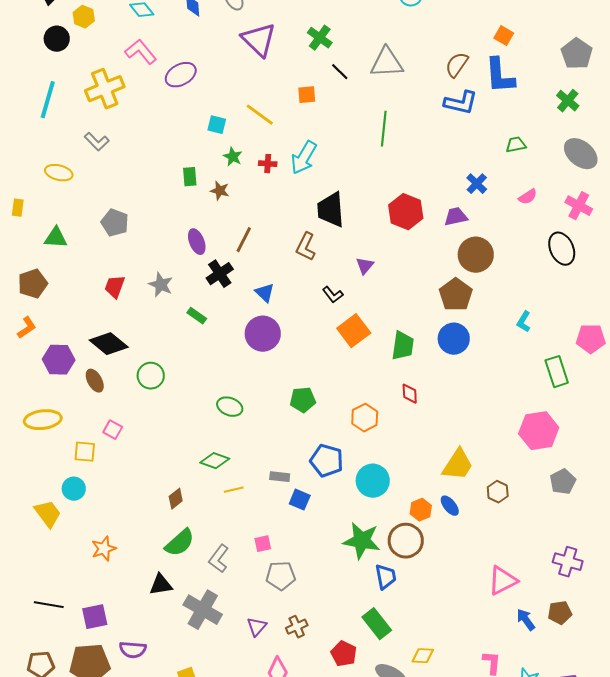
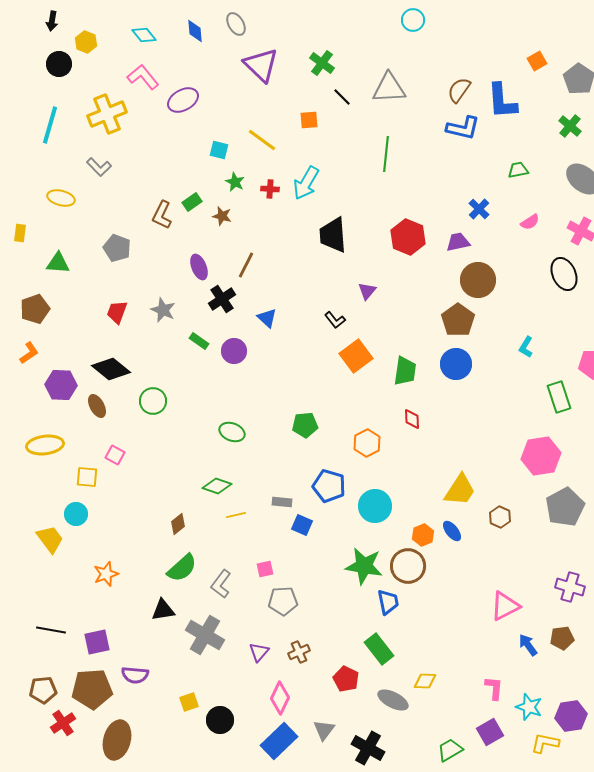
orange square: (504, 36) -> (537, 61), moved, turned 30
green rectangle: (190, 177) -> (192, 202), turned 60
brown L-shape: (306, 247) -> (162, 215), moved
purple circle: (263, 334) -> (234, 351), moved, size x0.7
gray pentagon: (563, 482) -> (565, 507), size x1.5

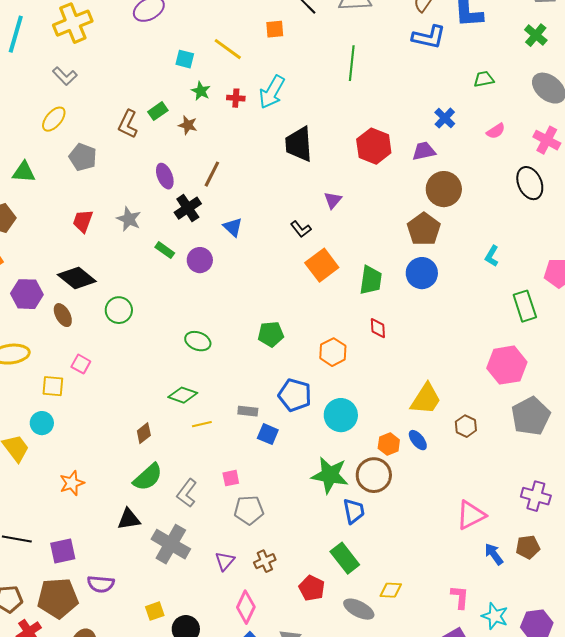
yellow ellipse: (61, 198) -> (54, 119), moved, turned -64

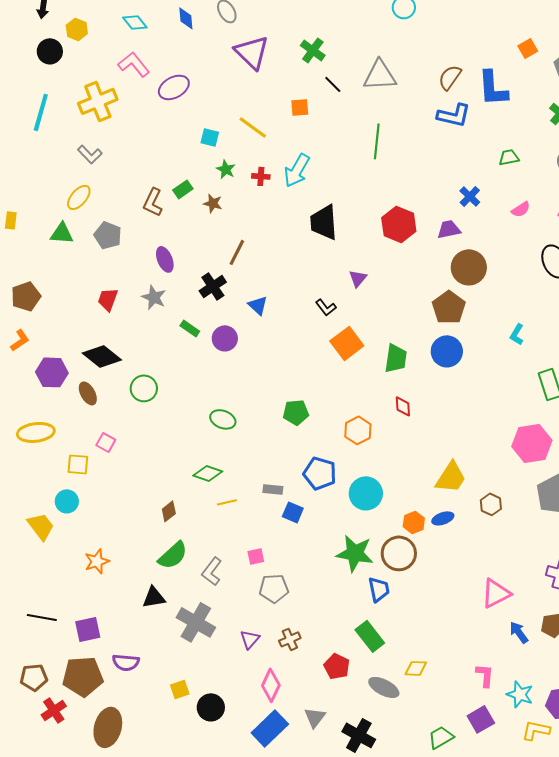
green triangle: (24, 172) -> (62, 233), moved
purple ellipse: (165, 176) -> (165, 259), moved
blue ellipse: (418, 440) -> (443, 518), turned -70

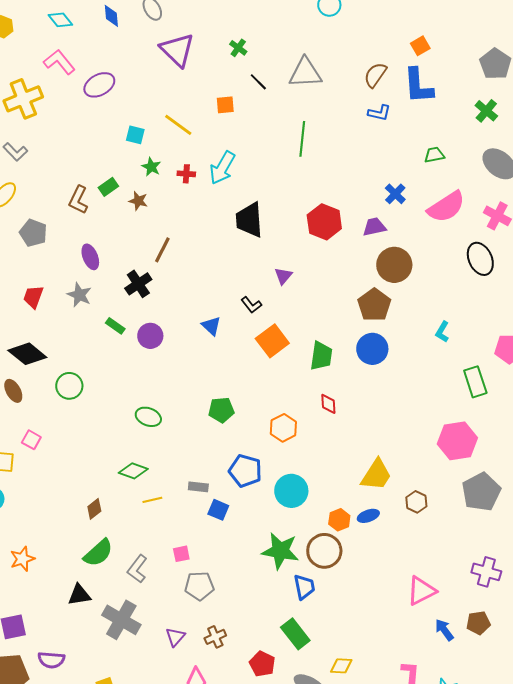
orange square: (528, 48) -> (420, 46), moved
green cross: (313, 50) -> (238, 48), size x0.7
blue L-shape: (454, 115) -> (379, 113), size x0.7
pink semicircle: (521, 209) -> (446, 207), size x2.0
blue triangle: (258, 305) -> (211, 326), moved

